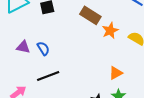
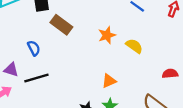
brown rectangle: (90, 15) -> (61, 25), moved
purple triangle: (23, 47) -> (11, 70), moved

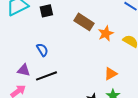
brown rectangle: (61, 25) -> (84, 22), moved

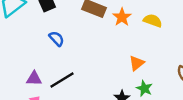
blue semicircle: (42, 50) -> (57, 39), moved

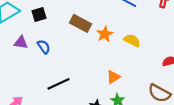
purple triangle: (34, 79) -> (21, 42), moved
black line: (62, 80) -> (58, 84), moved

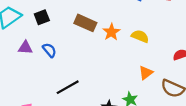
orange triangle: (113, 77) -> (146, 73), moved

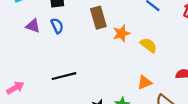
brown rectangle: (85, 23) -> (98, 18), turned 35
blue semicircle: (49, 50) -> (57, 26), moved

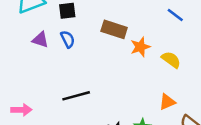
brown rectangle: (98, 18) -> (114, 29), turned -55
pink arrow: (15, 88) -> (21, 110), turned 30

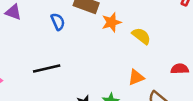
blue semicircle: (68, 39) -> (58, 22), moved

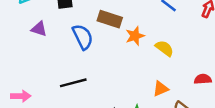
blue semicircle: (58, 22) -> (83, 37), size x1.5

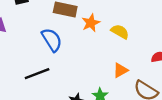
blue semicircle: (83, 37) -> (52, 40), moved

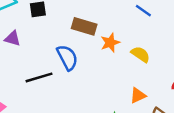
black line: (37, 74) -> (39, 77), moved

